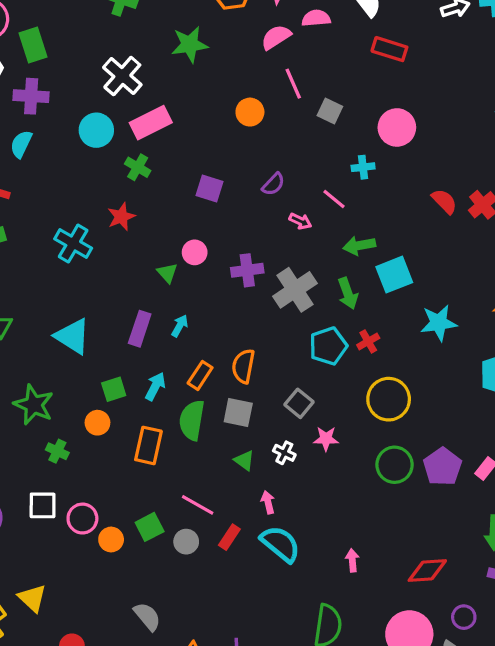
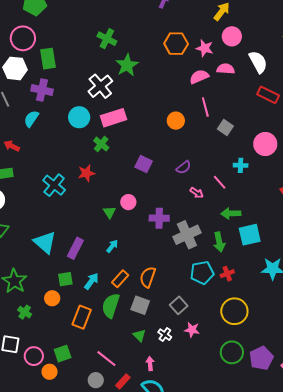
green star: (190, 44) -> (127, 65), moved, turned -30
purple rectangle: (140, 329) -> (75, 248), moved
green square: (150, 527) -> (63, 354), moved

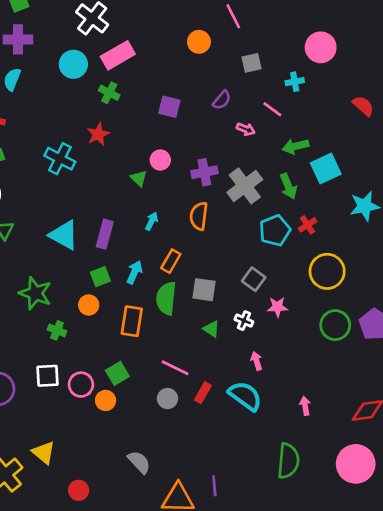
gray square: (225, 127) -> (252, 63), moved, turned -35
orange semicircle: (148, 277) -> (199, 216), moved
pink arrow: (150, 364) -> (257, 361), moved

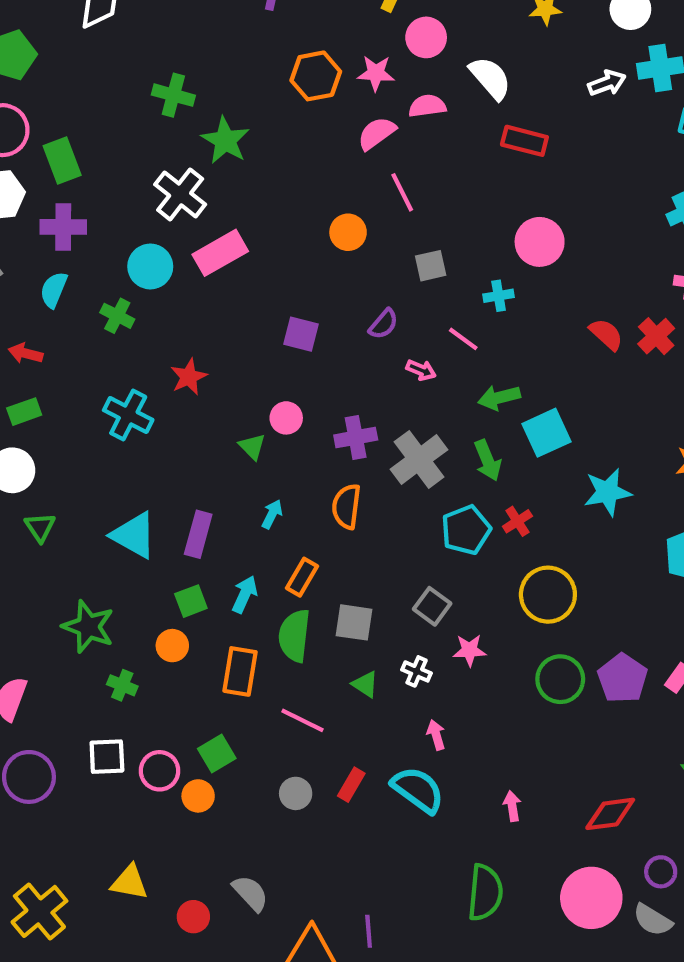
green cross: (109, 93) -> (117, 316), moved
pink line: (175, 368) -> (303, 720), moved
yellow triangle: (44, 453) -> (129, 882), moved, turned -30
red circle: (79, 490) -> (193, 917), moved

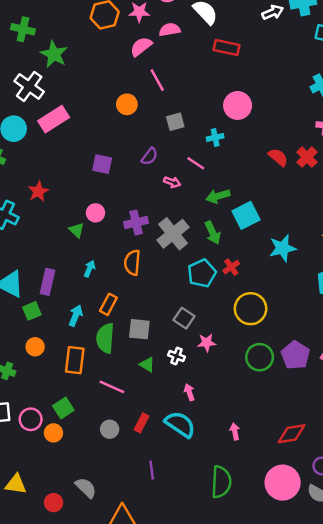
green square: (191, 601) -> (32, 311), moved
purple line: (369, 931) -> (152, 470), moved

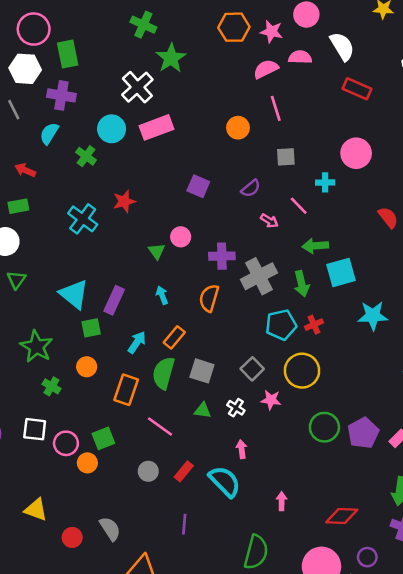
cyan arrow: (90, 269) -> (162, 295), turned -56
yellow circle: (251, 309) -> (302, 371), moved
green triangle: (147, 365) -> (203, 410), turned -35

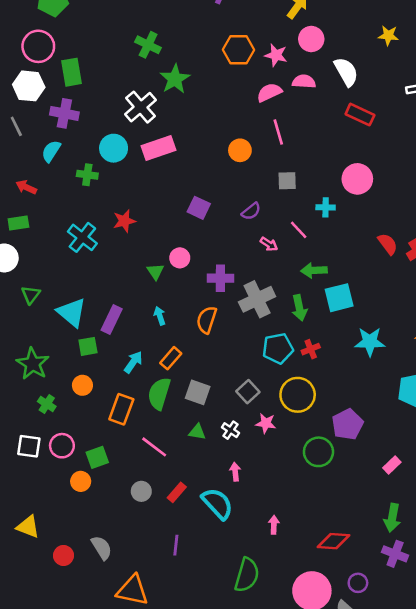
green cross: (86, 156) -> (87, 175), turned -30
green triangle: (16, 280) -> (31, 295), moved
purple pentagon: (363, 433) -> (347, 424), moved
pink circle: (66, 443) -> (62, 446), moved

